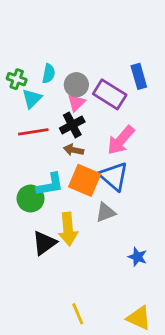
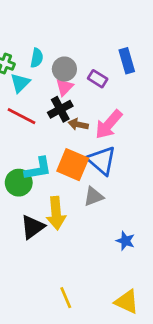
purple rectangle: (110, 94) -> (98, 79), size x0.6
red line: (33, 132) -> (21, 116), turned 36
brown arrow: (74, 150) -> (78, 124), moved

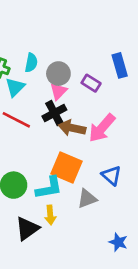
brown arrow: (78, 124) -> (72, 128), size x1.4
blue triangle: (102, 160) -> (111, 176), moved, size x0.7
cyan L-shape: (38, 169) -> (49, 188), moved
yellow arrow: (56, 213) -> (50, 215), size x0.6

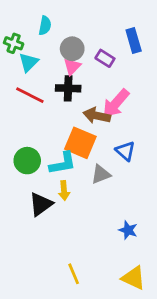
cyan semicircle: (31, 63) -> (45, 26), moved
black cross: (54, 113) -> (68, 88), turned 30
brown arrow: (72, 128) -> (97, 116), moved
blue star: (118, 242) -> (128, 230), moved

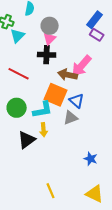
blue rectangle: (134, 41) -> (95, 20), turned 54
purple rectangle: (105, 58) -> (97, 35), moved
red line: (30, 95) -> (19, 74), moved
blue triangle: (125, 151) -> (77, 101), moved

